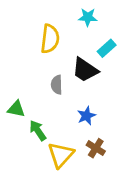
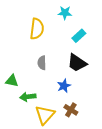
black trapezoid: (85, 70) -> (77, 63), moved
green arrow: (38, 131) -> (28, 97), turned -63

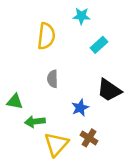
black trapezoid: (77, 63) -> (109, 90), moved

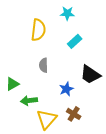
cyan rectangle: (99, 45) -> (75, 41), moved
green triangle: (15, 101) -> (12, 84), turned -40

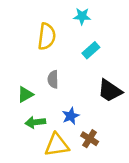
green triangle: (12, 84) -> (25, 94), moved
blue star: (66, 89) -> (71, 116), moved
yellow triangle: (47, 119) -> (57, 145), turned 40

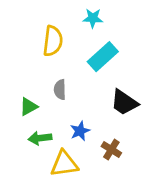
cyan rectangle: (91, 50) -> (103, 57), size x1.5
brown cross: (90, 139) -> (111, 150), moved

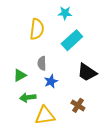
blue star: (80, 131) -> (51, 81), moved

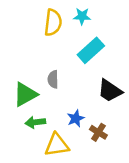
yellow semicircle: (37, 29) -> (53, 23), moved
green triangle: (20, 75) -> (25, 94), size x1.5
blue star: (51, 81) -> (76, 118), moved

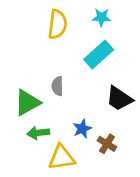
cyan star: (82, 16) -> (101, 17), moved

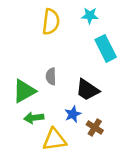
cyan rectangle: (99, 55) -> (106, 48), moved, turned -75
black trapezoid: (119, 98) -> (87, 90), moved

